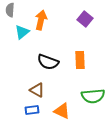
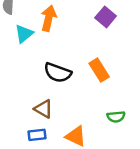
orange rectangle: (80, 60) -> (99, 70), turned -30
green semicircle: (93, 96) -> (116, 117), size x0.6

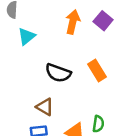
orange arrow: (49, 18) -> (73, 22), moved
green semicircle: (116, 117) -> (98, 124), moved, turned -77

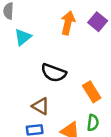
orange rectangle: (97, 70) -> (92, 92), moved

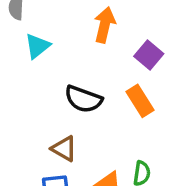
purple square: (98, 22) -> (149, 55), moved
orange rectangle: (92, 92) -> (140, 101), moved

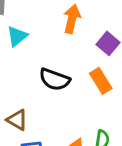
brown triangle: (64, 149) -> (17, 120), moved

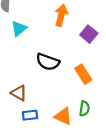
orange rectangle: (101, 81) -> (83, 74), moved

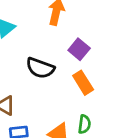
purple square: (89, 34) -> (79, 49), moved

